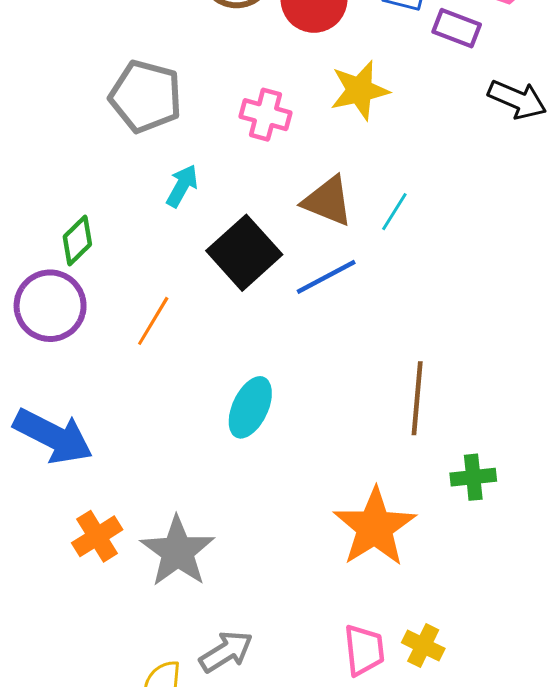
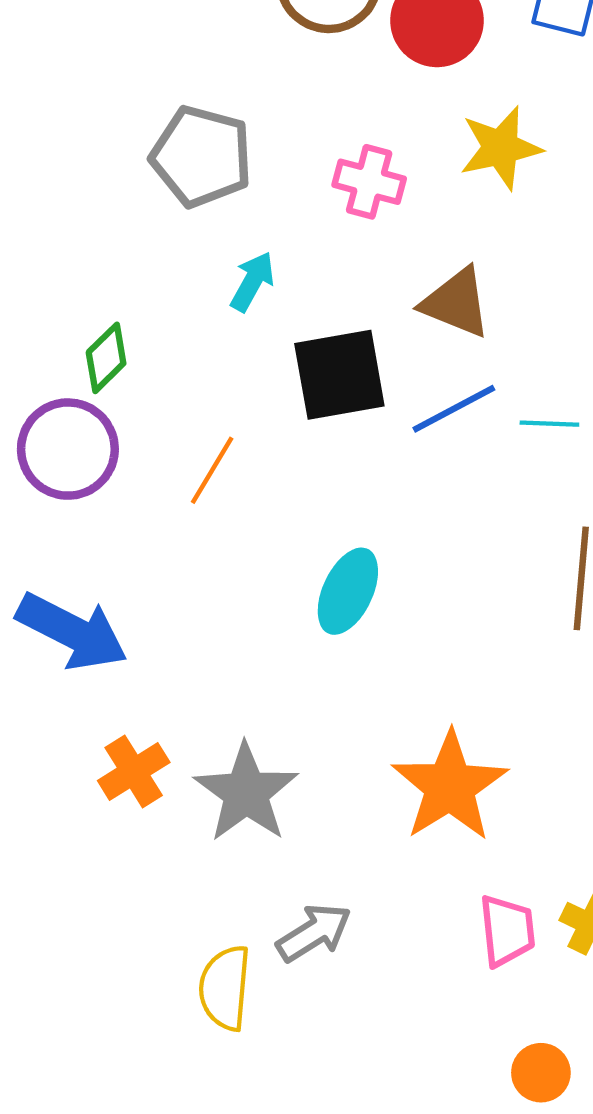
cyan line: (394, 212) -> (549, 424), moved, turned 60
black square: (244, 253) -> (339, 375), turned 32
orange star: (375, 527) -> (450, 786), moved

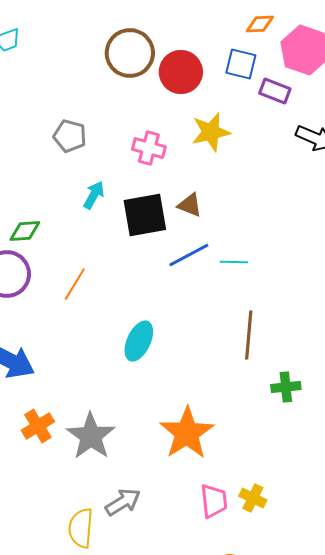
gray pentagon: (202, 156) -> (70, 136), size x0.7
brown triangle: (456, 303) -> (190, 205), size x0.7
green diamond: (106, 358) -> (25, 231), turned 40
black square: (339, 375) -> (145, 215), moved

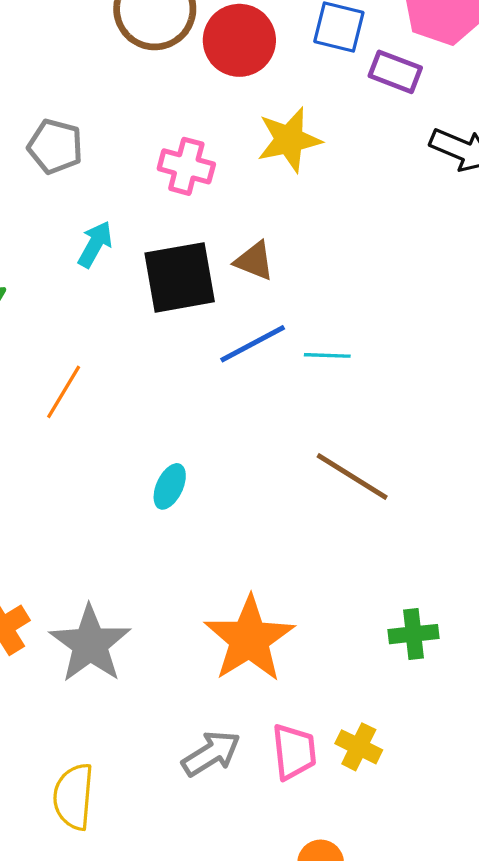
brown line: (249, 335) -> (352, 476), turned -63
cyan ellipse: (139, 341) -> (170, 486), size x0.7
green cross: (286, 387) -> (413, 634), moved
gray arrow: (123, 502) -> (211, 753), moved

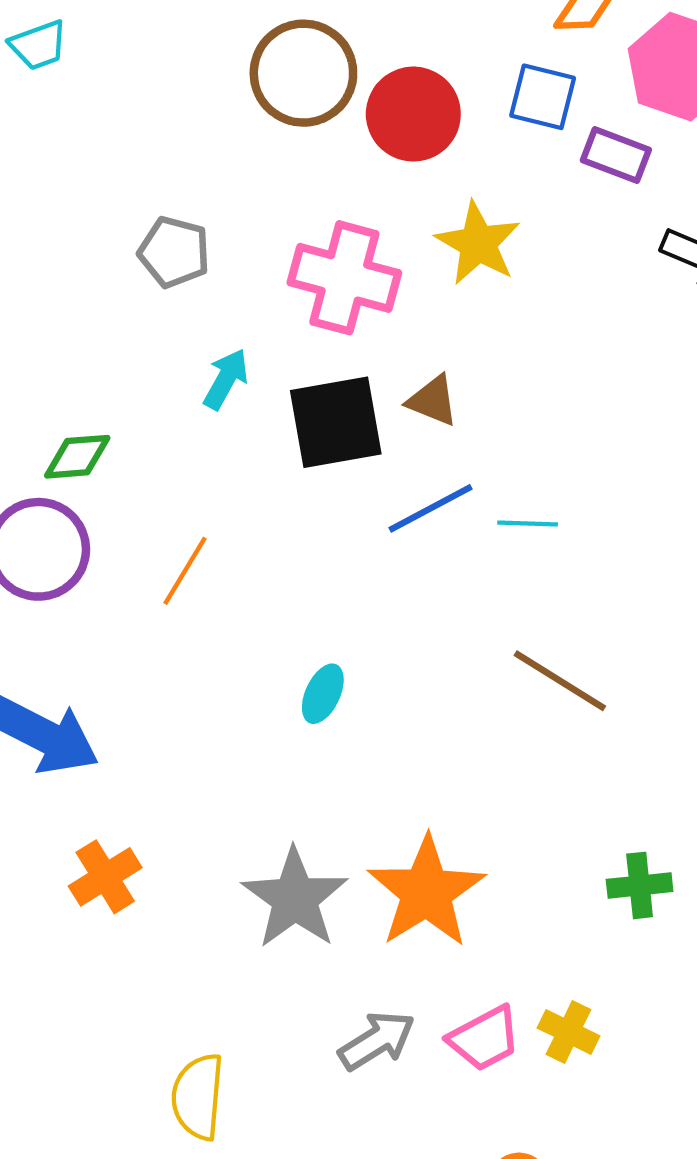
yellow star: (289, 140) -> (478, 243), turned -30
pink cross: (186, 166) -> (344, 278), size x1.5
gray star: (90, 644) -> (295, 898), moved
pink trapezoid: (294, 752) -> (484, 1038), turned 68

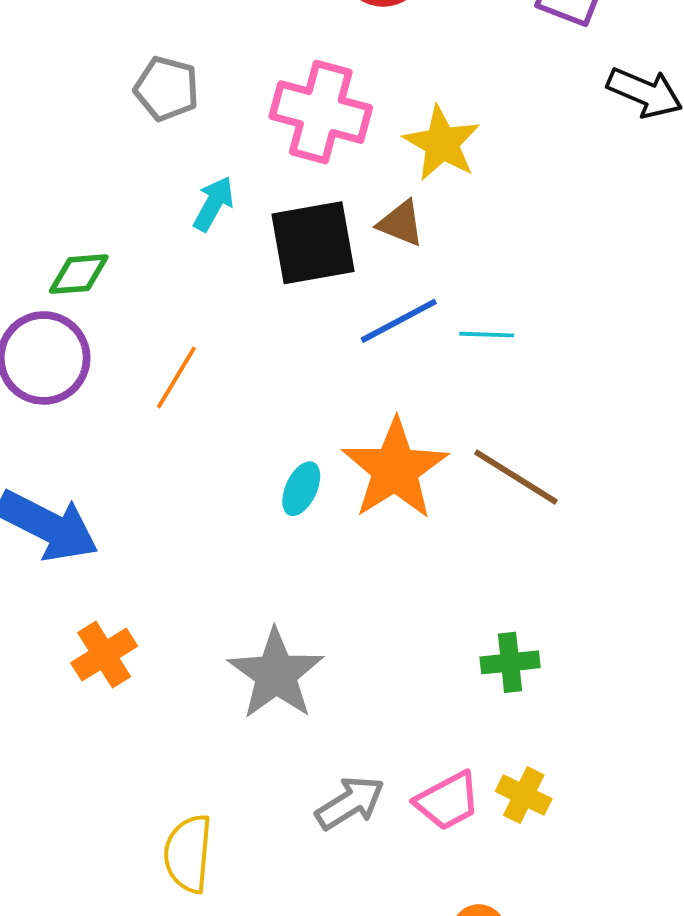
yellow star: (478, 243) -> (442, 143), moved
green cross: (640, 885) -> (510, 662), moved
orange star: (426, 892) -> (395, 469), moved

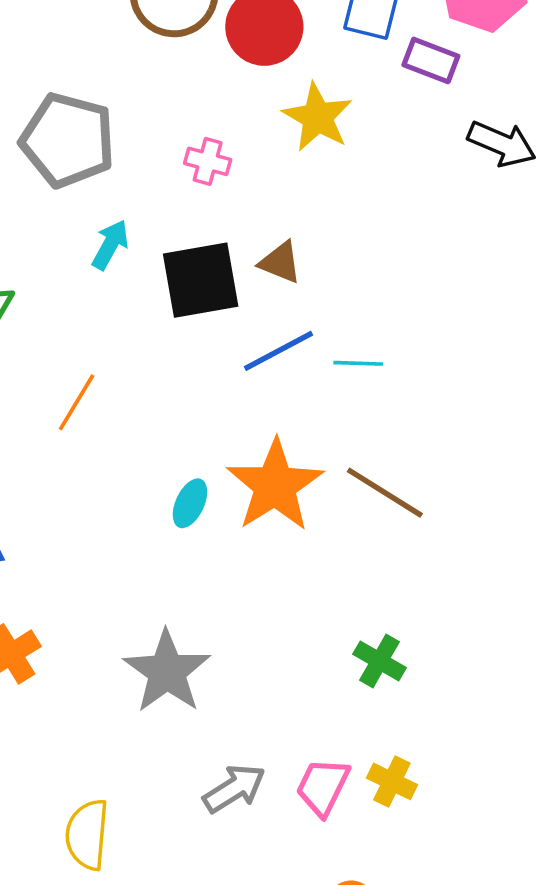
gray pentagon: (167, 89) -> (68, 140), size x1.6
pink cross: (321, 112) -> (208, 161), size x0.5
yellow star: (442, 143) -> (318, 117), moved
green cross: (510, 662) -> (380, 661), turned 36
pink trapezoid: (448, 801) -> (323, 787), turned 144

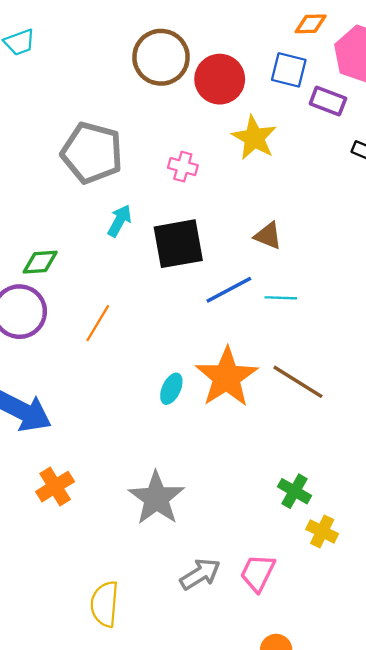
brown triangle: (280, 262) -> (268, 236), moved
yellow cross: (392, 781) -> (322, 531), moved

